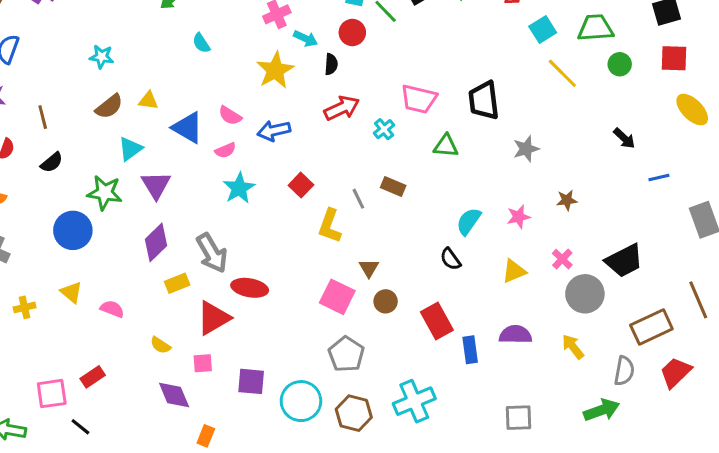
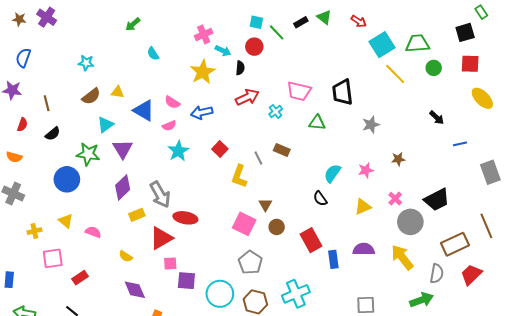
cyan square: (543, 29) -> (382, 45), size x1.4
yellow arrow: (573, 347) -> (402, 257), size x1.5
pink square: (203, 363) -> (170, 263), moved
pink square: (52, 394) -> (53, 258), moved

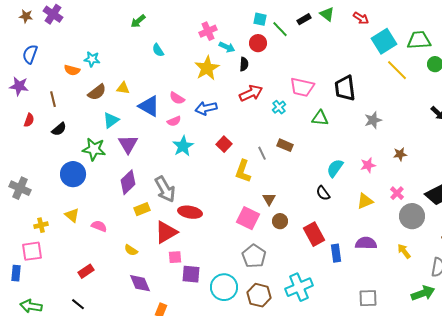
orange semicircle: (14, 157) -> (72, 70), moved
yellow arrow: (402, 257) -> (404, 251), size x0.6
pink square: (53, 258) -> (32, 251), moved

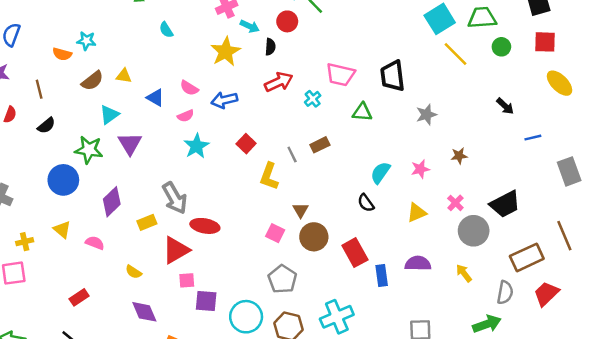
blue triangle: (149, 106) -> (155, 98), size x0.7
brown rectangle: (285, 145) -> (320, 145), turned -49
purple diamond: (128, 182) -> (112, 202), moved
pink square: (248, 218) -> (275, 233), size x0.7
brown circle: (280, 221) -> (314, 237), size x1.5

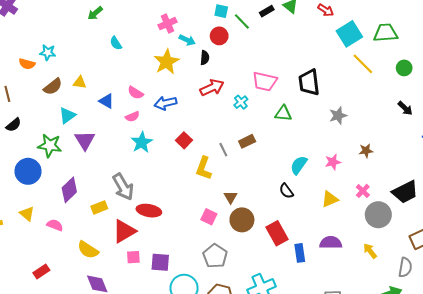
green circle: (501, 47) -> (404, 68), moved
yellow semicircle: (134, 272) -> (88, 250), size x1.5
purple square: (206, 301) -> (160, 262), moved

